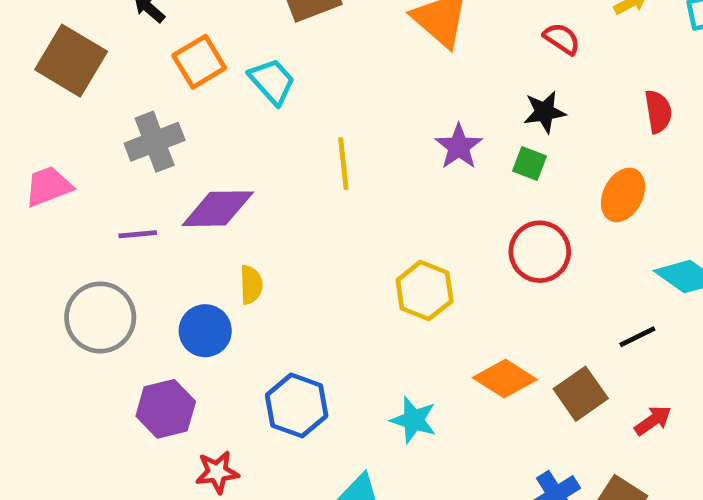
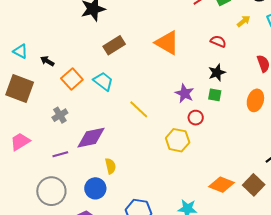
gray cross: (155, 142) -> (60, 115), size x0.7
yellow line: (343, 164) -> (139, 109), turned -30
red circle: (540, 252) -> (196, 118), moved, size x0.6
yellow hexagon: (425, 291) -> (178, 140), moved

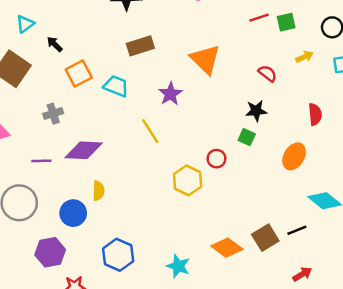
cyan triangle: (20, 51) -> (25, 24), turned 42
cyan trapezoid: (103, 81) -> (116, 86), turned -30
purple star: (185, 93) -> (170, 94), moved
brown square: (254, 185) -> (265, 238), moved

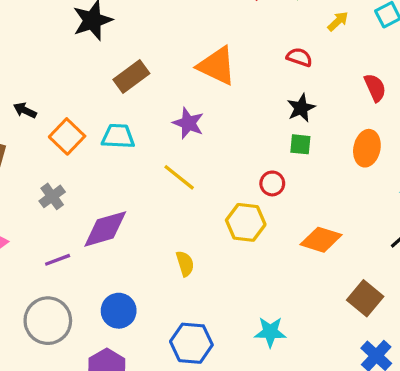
yellow semicircle: (98, 191) -> (185, 264), moved
brown square: (265, 238) -> (365, 298), moved
orange diamond: (227, 248) -> (321, 240), moved

